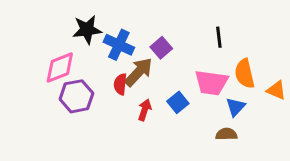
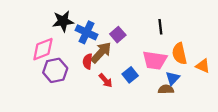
red arrow: (145, 110) -> (106, 80), turned 120
brown semicircle: (226, 134) -> (166, 89), moved

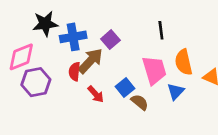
blue cross: (87, 32) -> (73, 37), turned -35
pink trapezoid: (155, 60) -> (154, 70), turned -115
brown semicircle: (166, 89) -> (140, 102), moved, turned 40

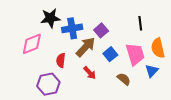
red semicircle: (74, 72) -> (61, 60), moved
purple hexagon: (36, 82) -> (48, 84), moved
blue square: (125, 87) -> (110, 54), moved

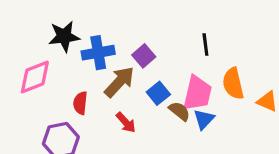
pink trapezoid: (135, 54) -> (197, 93), turned 30
blue triangle: (152, 71) -> (204, 119), moved
brown semicircle: (124, 79) -> (179, 111), moved

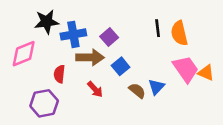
brown arrow: (119, 82) -> (90, 57), turned 48
orange semicircle: (233, 84) -> (179, 33), moved
pink trapezoid: (197, 93) -> (186, 69), moved, turned -48
brown semicircle: (179, 111) -> (137, 91), moved

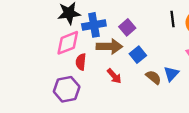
pink diamond: (24, 54) -> (68, 43), moved

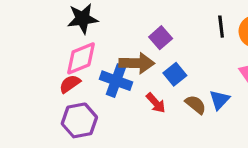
blue cross: (94, 25) -> (116, 81), moved, turned 30
red semicircle: (81, 62) -> (70, 84), moved, turned 49
red arrow: (114, 76) -> (156, 103), moved

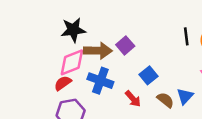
purple square: (161, 38) -> (125, 45), moved
brown arrow: (137, 63) -> (98, 51), moved

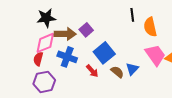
black line: (186, 36) -> (132, 15), moved
blue square: (149, 75) -> (104, 53), size x1.5
red semicircle: (63, 83) -> (38, 59), turned -40

